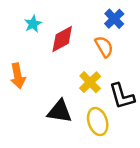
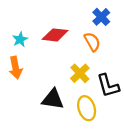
cyan star: (33, 24) -> (20, 39), moved
red diamond: (62, 39) -> (55, 35), turned 35

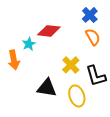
cyan star: (20, 39) -> (29, 44), moved
orange semicircle: (92, 42) -> (93, 37), moved

